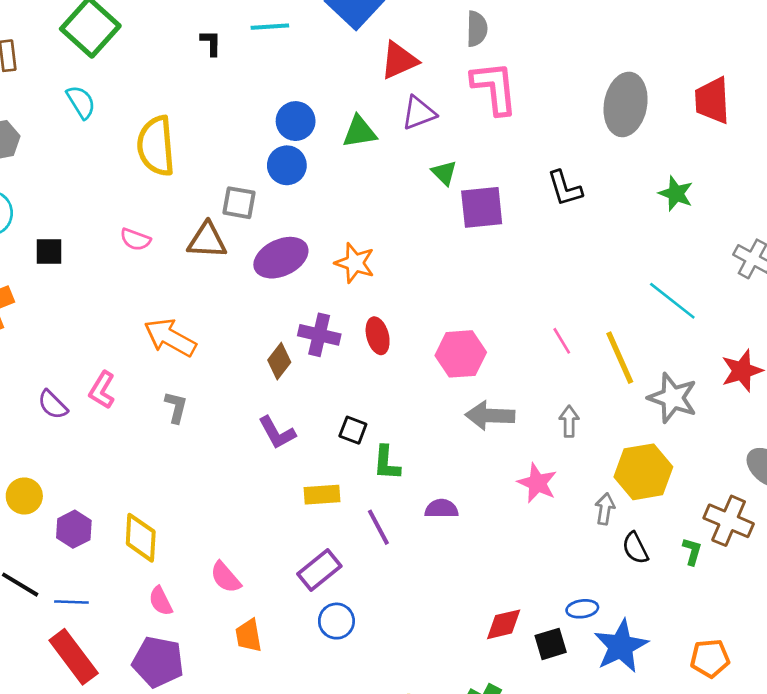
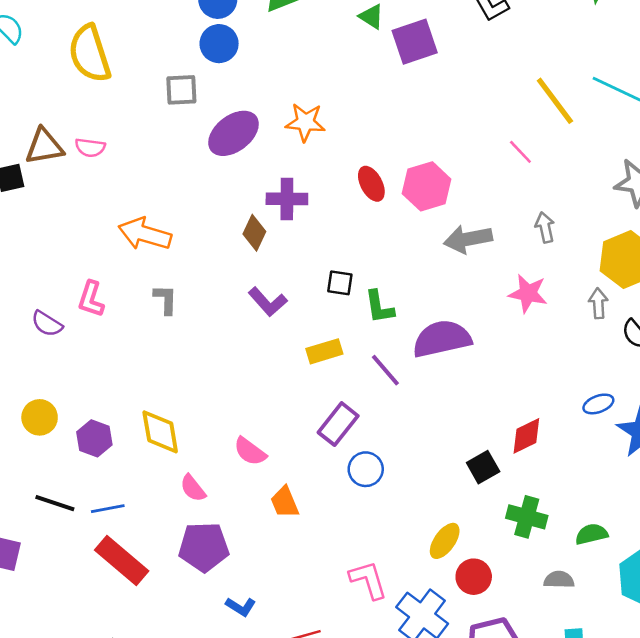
brown triangle: (207, 240) -> (44, 146), moved
red ellipse: (378, 336) -> (371, 184), moved
yellow line: (620, 358) -> (555, 101), moved
purple semicircle: (441, 509) -> (442, 339), size x1.8
black square: (551, 644) -> (483, 467), moved

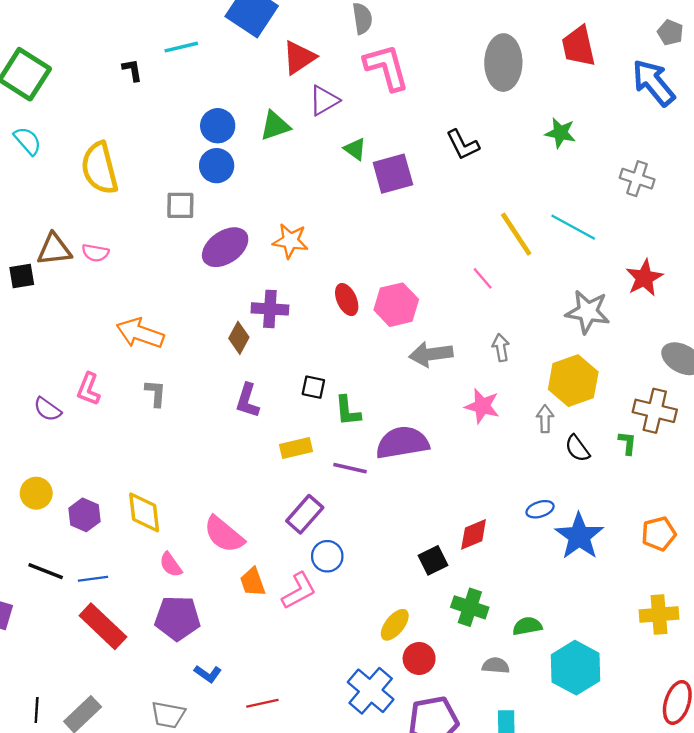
purple L-shape: (268, 302) -> (247, 401), turned 56
purple line: (385, 370) -> (350, 468), turned -40
pink semicircle: (250, 451) -> (224, 534), size x1.4
pink L-shape: (368, 580) -> (299, 591), moved, turned 75

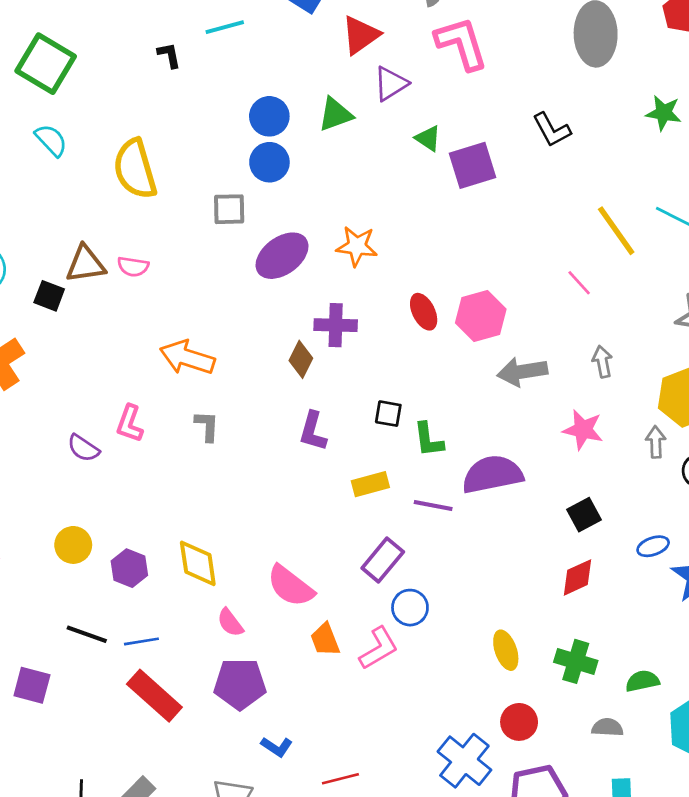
black square: (22, 276) -> (49, 296), turned 32
black square: (433, 560) -> (584, 515), moved
yellow ellipse: (395, 625) -> (506, 650), moved, turned -56

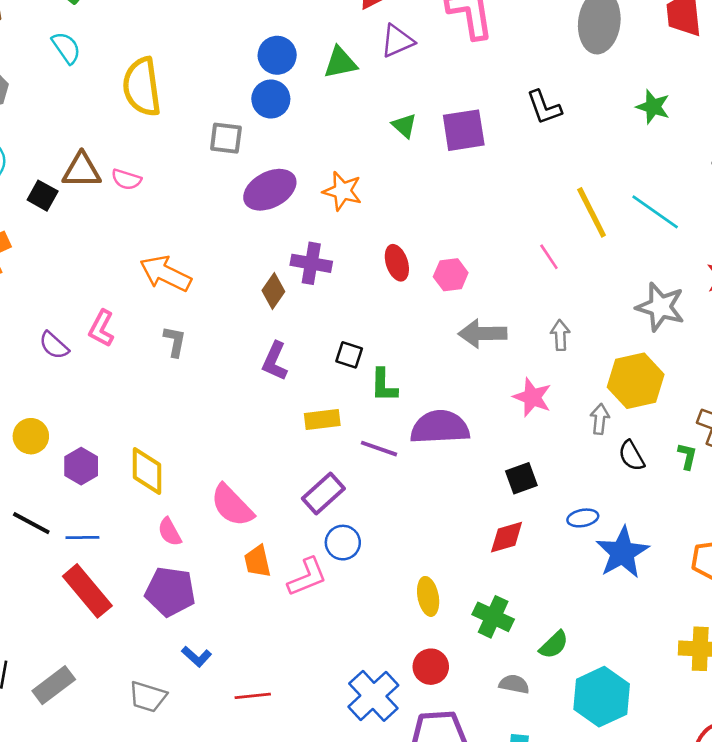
green triangle: (428, 138) -> (404, 126), moved
pink hexagon: (481, 316) -> (451, 275), size x0.7
green semicircle: (642, 681) -> (554, 645), turned 140

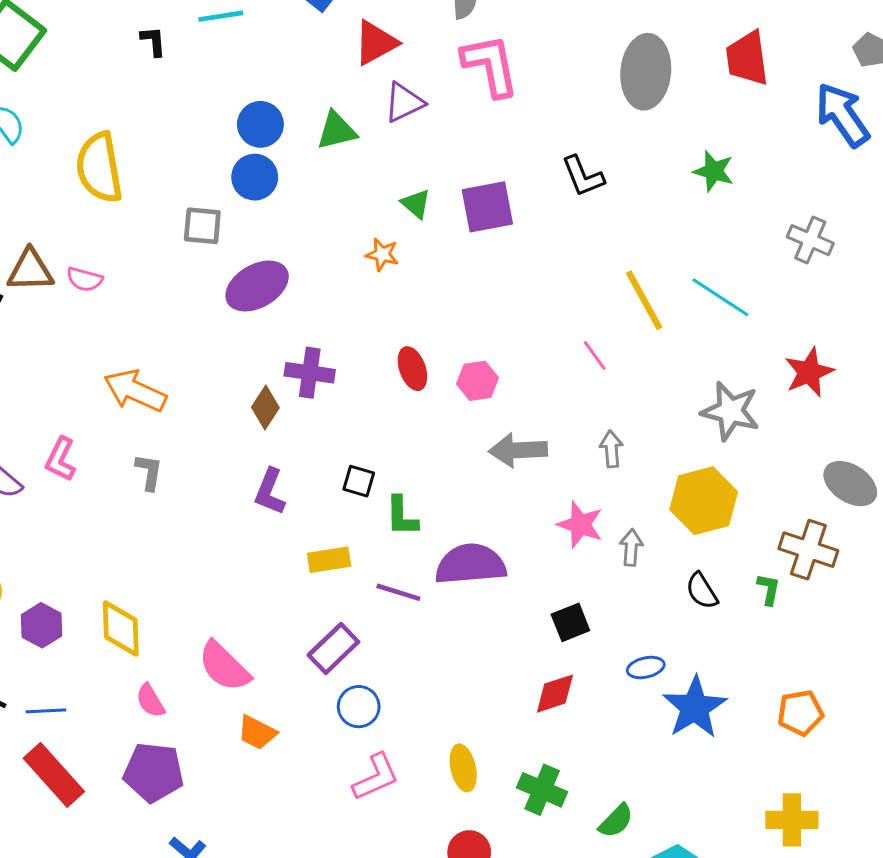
orange star: (342, 191) -> (382, 254), moved, size x0.7
gray arrow: (600, 419) -> (631, 547), moved
orange trapezoid: (258, 561) -> (257, 732), turned -48
pink L-shape: (307, 577) -> (376, 777), moved

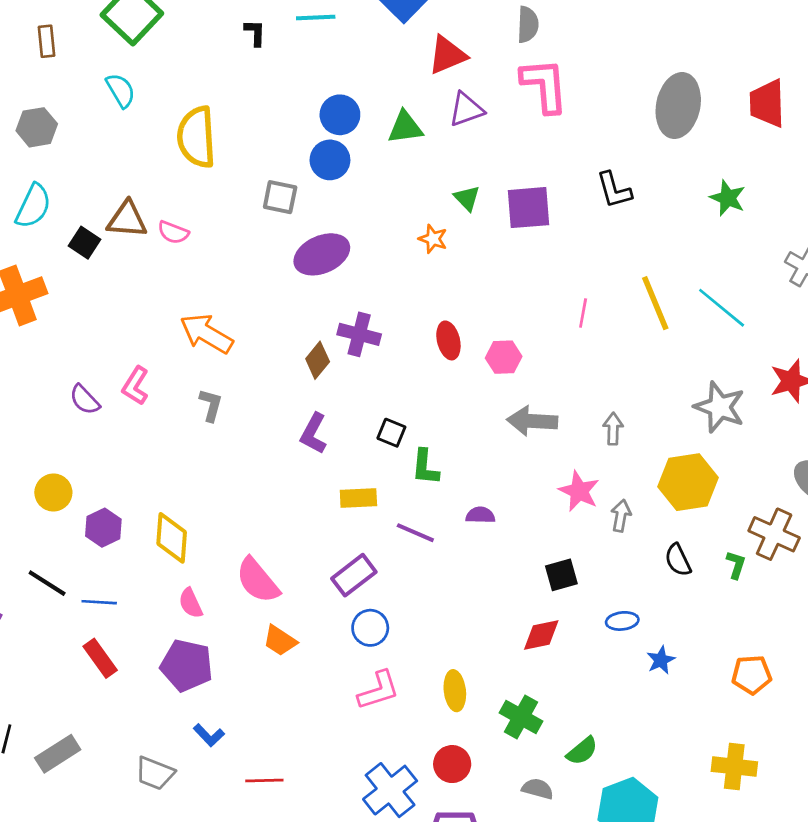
pink line: (595, 355) -> (583, 313), moved, turned 40
purple semicircle: (471, 564) -> (480, 515), size x0.5
blue star: (695, 707) -> (661, 660), size x0.5
red rectangle: (54, 775) -> (100, 658), size x0.7

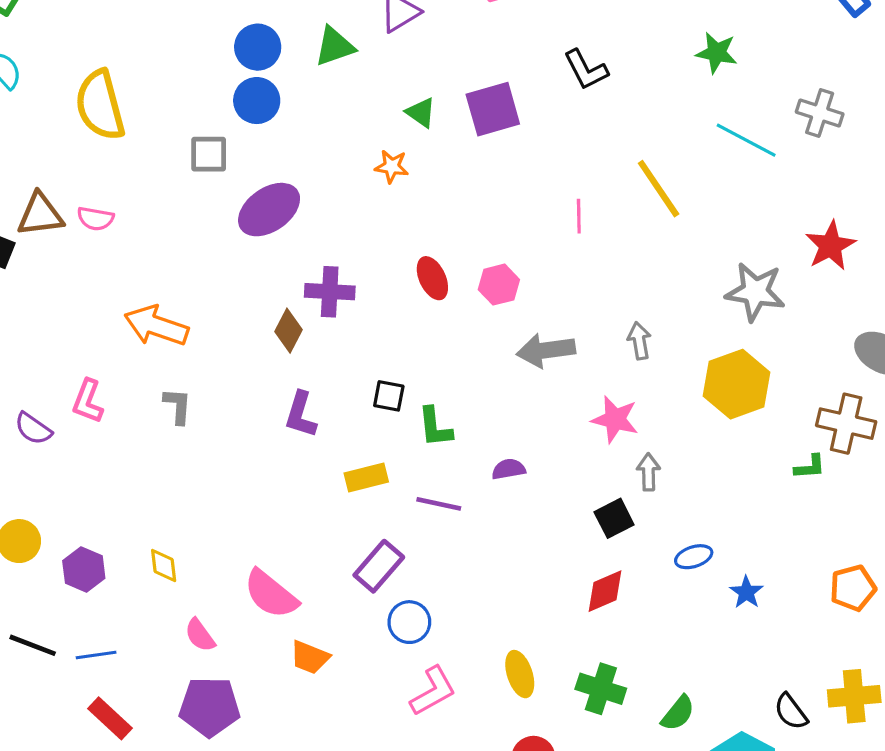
cyan line: (722, 308) -> (746, 140), moved
gray arrow: (621, 516) -> (648, 472), moved
yellow diamond: (172, 538) -> (164, 565), size x0.6
black semicircle: (678, 560) -> (791, 712), moved
green L-shape: (736, 565) -> (810, 467), turned 80

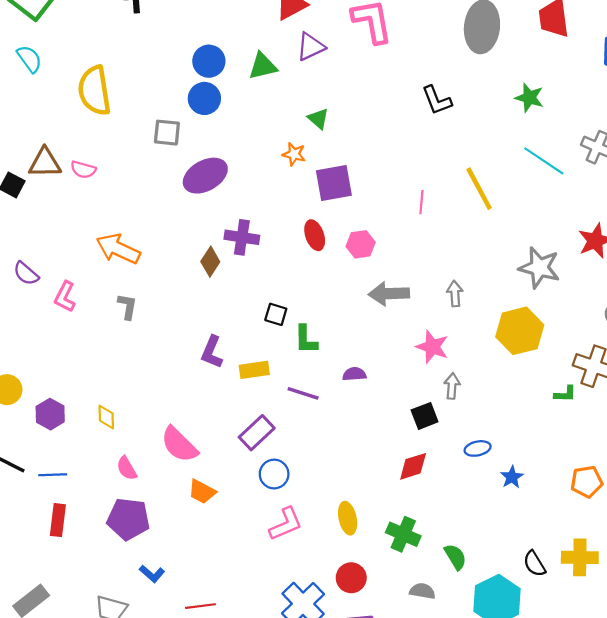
purple square: (493, 109) -> (334, 183), moved
purple L-shape: (301, 415) -> (212, 352), moved
purple semicircle: (33, 429) -> (26, 273), moved
green semicircle: (678, 713) -> (455, 557), turned -76
red rectangle: (110, 718) -> (58, 520), turned 48

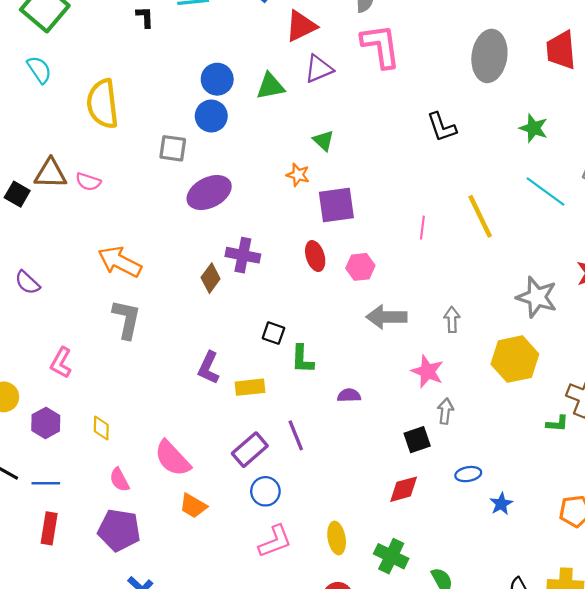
pink L-shape: (65, 297) -> (61, 363), moved
gray L-shape: (127, 306) -> (127, 319), size x1.5
purple line: (303, 393) -> (296, 435), moved, turned 48

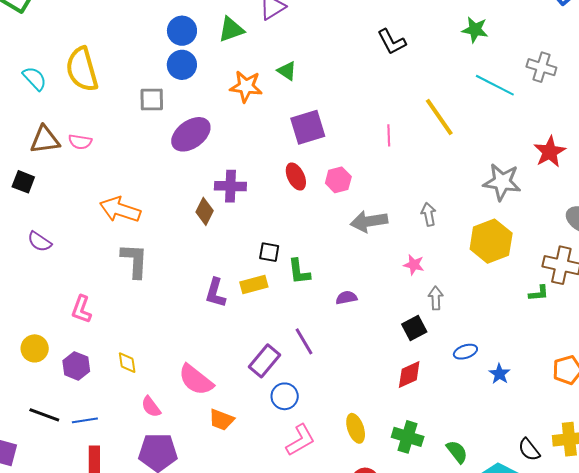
cyan semicircle: (39, 70) -> (35, 78), moved
orange star: (298, 175) -> (246, 86), moved, size x1.5
black square: (17, 194) -> (23, 182), moved
pink star: (427, 371) -> (414, 265), size x0.7
yellow rectangle: (250, 387) -> (254, 284), moved

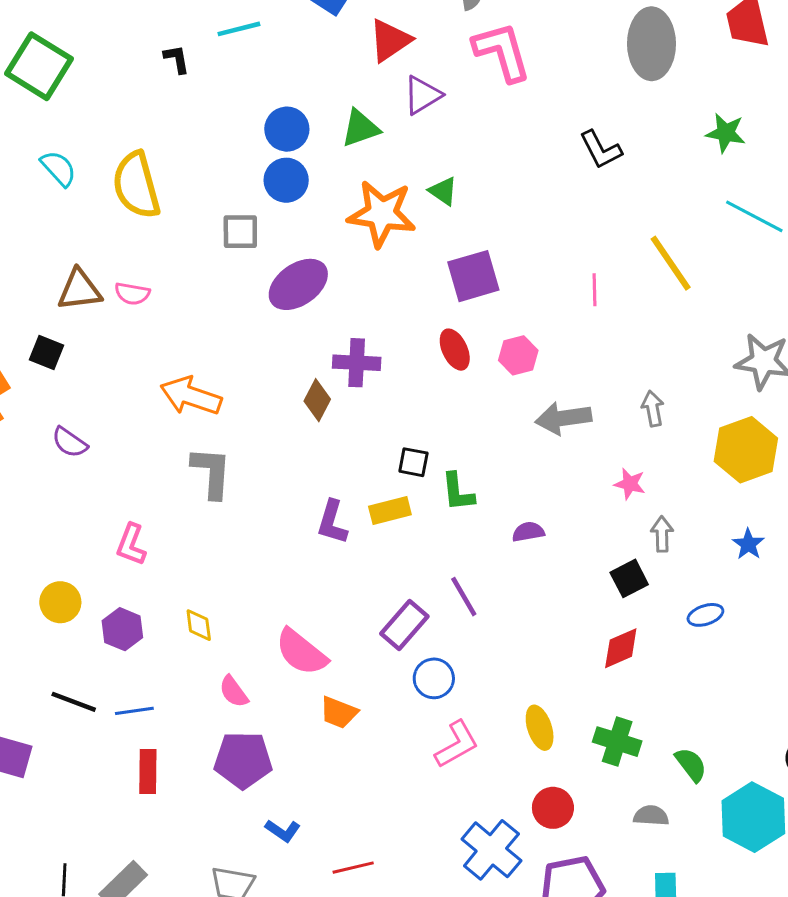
cyan semicircle: (35, 78) -> (59, 168), moved
orange star: (246, 86) -> (382, 214), size x1.4
blue star: (499, 374) -> (748, 544), moved

